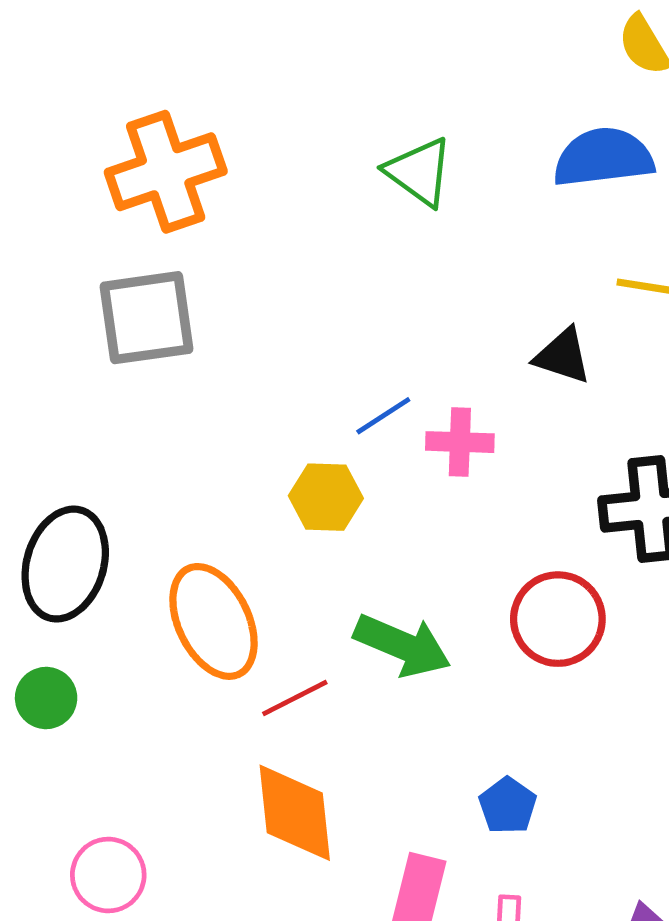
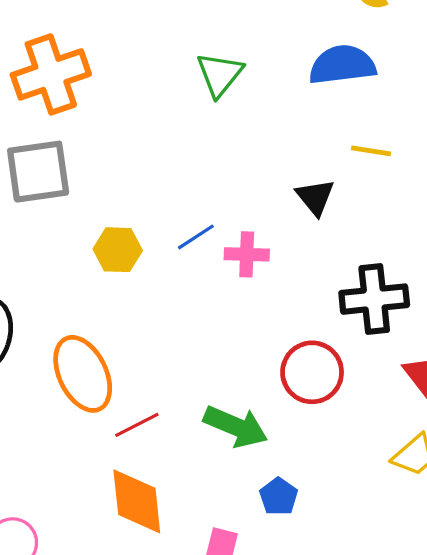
green triangle: (419, 172) -> (220, 74), turned 33
black triangle: (563, 356) -> (315, 197), turned 33
yellow hexagon: (326, 497) -> (118, 250), moved
green arrow: (402, 645) -> (236, 426), moved

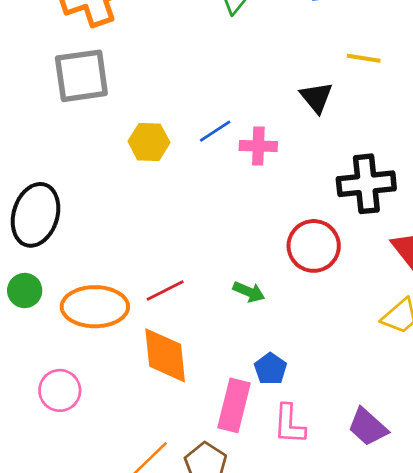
orange ellipse: (83, 374) -> (95, 307), moved, turned -64
green arrow: (236, 426) -> (249, 292), size x0.6
blue pentagon: (279, 497) -> (270, 369), moved

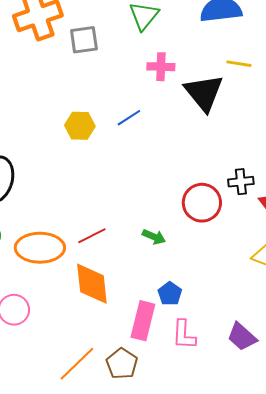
gray square: (81, 76) -> (84, 40), moved, size x0.7
black triangle: (316, 97) -> (204, 93), size x1.6
pink cross: (258, 146) -> (161, 67), moved
black cross: (366, 184) -> (241, 182), moved, size x0.6

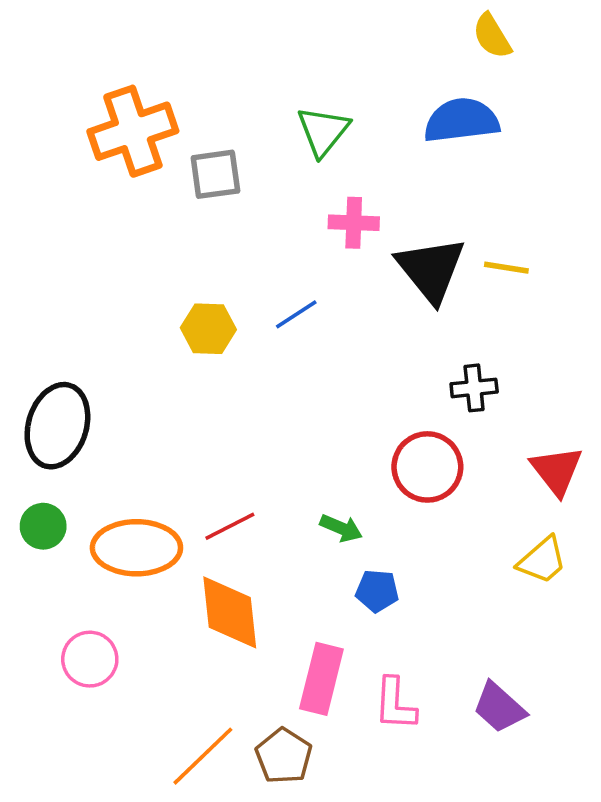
yellow line: (239, 64) -> (506, 268), moved
black cross: (241, 182) -> (474, 388), moved
blue pentagon: (170, 294) -> (377, 591), moved, turned -30

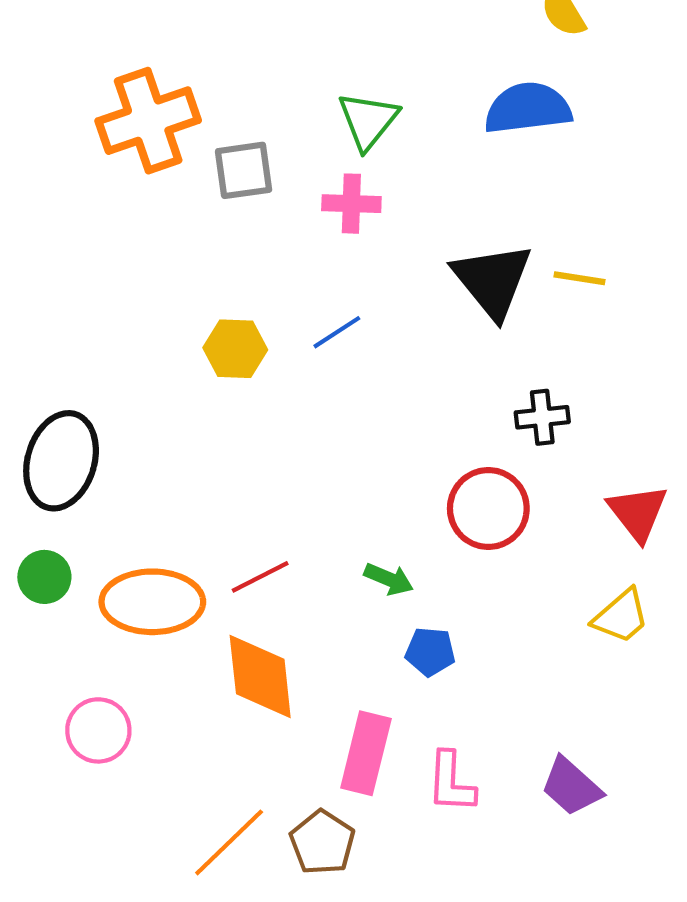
pink cross: (354, 223) -> (351, 204), moved

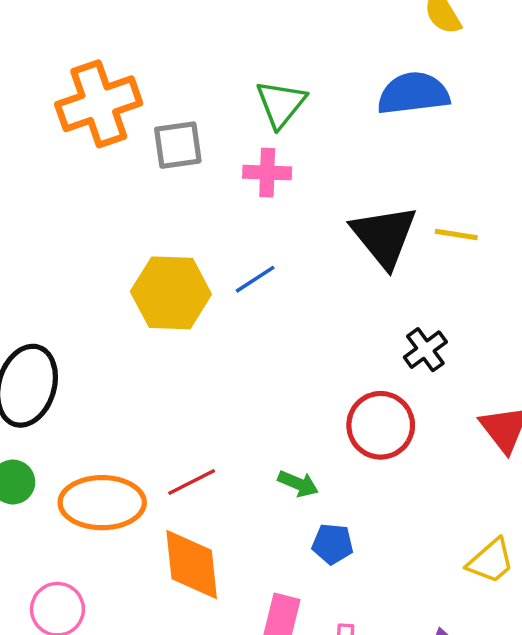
yellow hexagon: (235, 349) -> (171, 293), size x1.5
black cross: (542, 417) -> (425, 350), turned -30
yellow trapezoid: (621, 616) -> (491, 561), moved

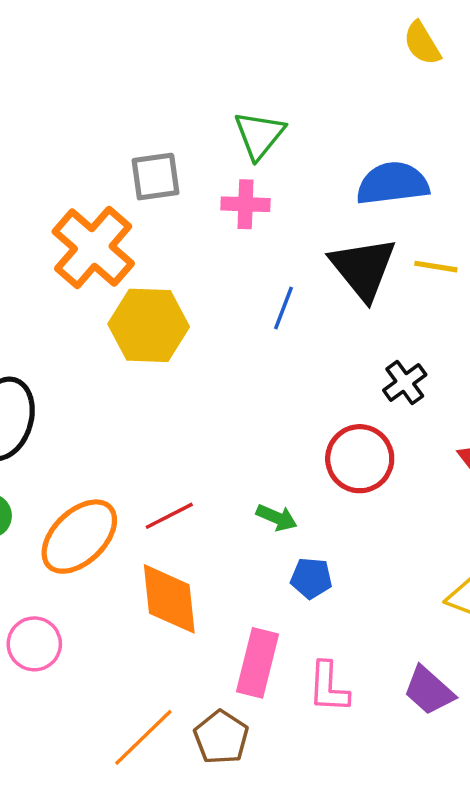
blue semicircle: (413, 93) -> (393, 183), moved
orange cross: (99, 104) -> (93, 248), moved, turned -30
blue line: (255, 279) -> (284, 308), moved, turned -36
orange ellipse: (102, 503) -> (79, 537), turned -44

